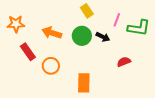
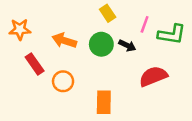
red semicircle: (124, 62) -> (153, 76), size x1.6

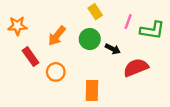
orange arrow: (64, 41) -> (57, 36), turned -70
black arrow: (127, 45) -> (113, 49), moved

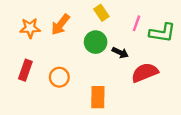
orange star: (17, 26) -> (30, 28), moved
orange arrow: (57, 36) -> (60, 25), moved
red rectangle: (31, 57) -> (25, 70), moved, turned 54

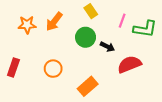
red rectangle: (25, 70) -> (13, 68), moved
orange rectangle: (98, 97) -> (88, 86), turned 48

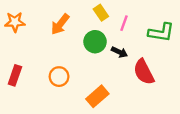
pink line: (122, 21) -> (124, 23), moved
orange star: (27, 25) -> (15, 22), moved
red semicircle: (129, 64) -> (144, 72), turned -95

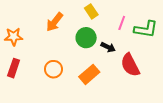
orange star: (15, 22) -> (14, 37), moved
pink line: (124, 23) -> (122, 23), moved
orange rectangle: (97, 96) -> (89, 74), moved

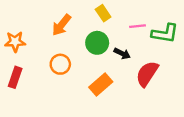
pink line: (122, 23) -> (138, 26), turned 64
red semicircle: (130, 65) -> (147, 74), turned 60
orange circle: (53, 69) -> (60, 64), moved

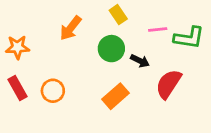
orange circle: (60, 64) -> (53, 91), moved
red rectangle: (15, 77) -> (17, 88), turned -48

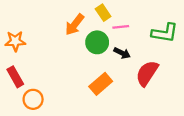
orange arrow: (71, 28) -> (75, 25), moved
pink line: (158, 30) -> (121, 27), moved
orange circle: (53, 91) -> (33, 99), moved

